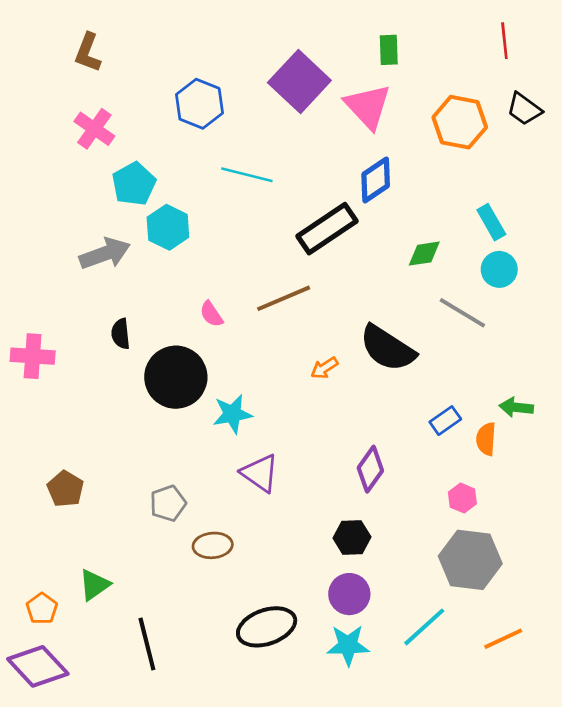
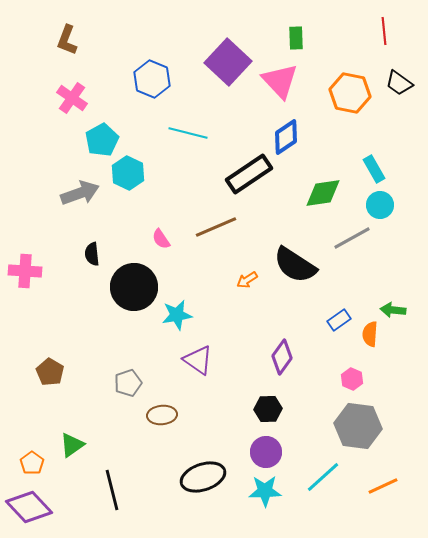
green diamond: (424, 254) -> (323, 193), size x1.4
gray line: (462, 313) -> (352, 238), turned -60

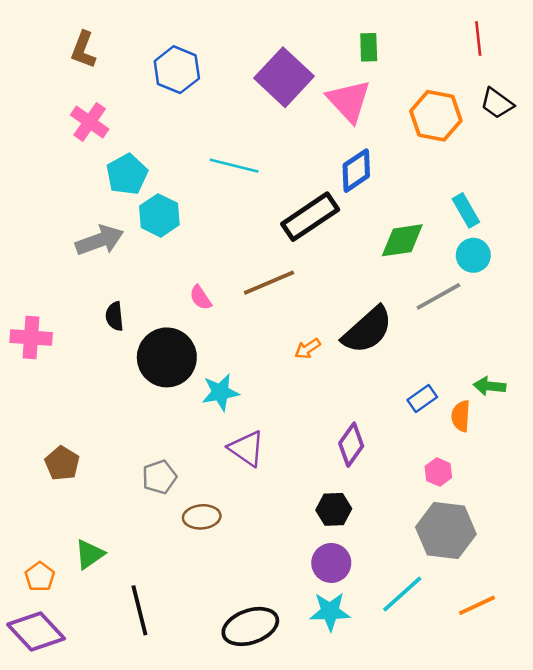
blue hexagon: (152, 79) -> (177, 70), moved
black semicircle: (295, 265) -> (367, 330), turned -75
black ellipse: (203, 477) -> (250, 626), moved

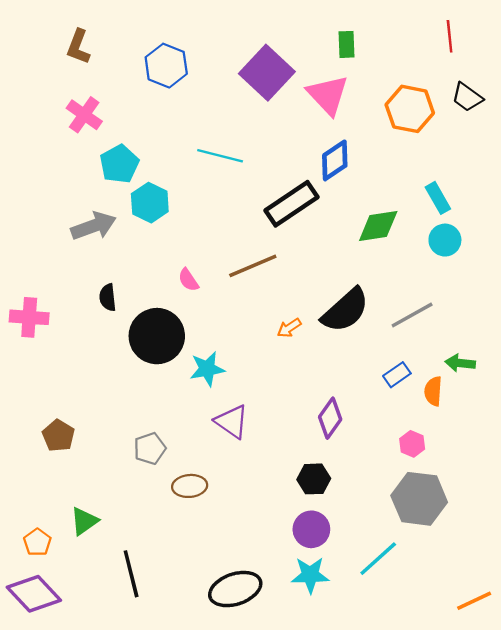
gray line: (438, 296) -> (412, 315), moved
orange line: (477, 605) -> (474, 601), moved

